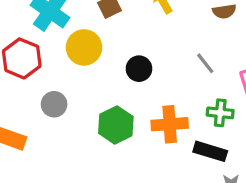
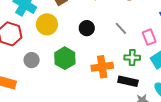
black circle: (139, 69) -> (87, 28), moved
green hexagon: (116, 125) -> (65, 58), moved

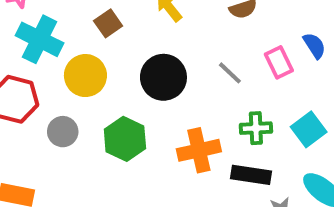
black circle: (87, 28) -> (163, 77), size x1.5
pink rectangle: (149, 37) -> (279, 62), moved
gray circle: (32, 60) -> (63, 132), moved

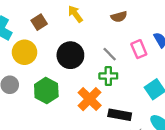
green cross: (256, 128) -> (108, 76), moved
orange cross: (199, 150) -> (90, 99), turned -35

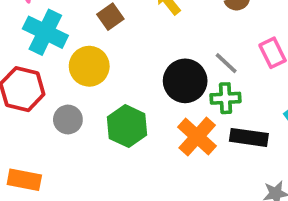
black circle: (70, 55) -> (185, 81), moved
black rectangle: (120, 115) -> (249, 137), moved

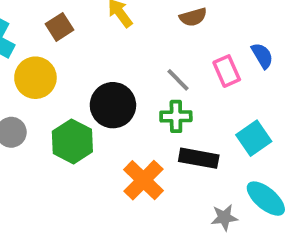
black circle: (185, 81) -> (113, 105), moved
orange cross: (197, 137) -> (143, 180), moved

